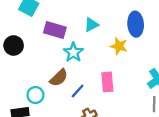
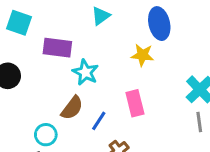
cyan triangle: (91, 25) -> (101, 16), moved

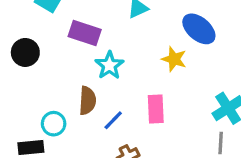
blue ellipse: (159, 24) -> (199, 29), turned -48
brown semicircle: (72, 108) -> (87, 101), turned -45

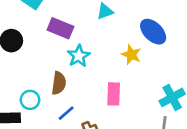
blue line: (113, 120) -> (66, 113), moved

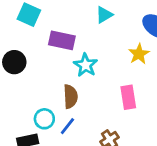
yellow star: (131, 55) -> (139, 54), turned 30
blue line: (66, 113) -> (67, 126), moved

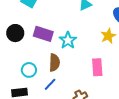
purple rectangle: (62, 40) -> (43, 34), moved
cyan circle: (44, 119) -> (29, 70), moved

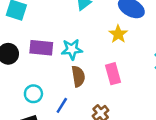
cyan star: (68, 40) -> (72, 49), turned -30
brown semicircle: (54, 63) -> (78, 76), moved

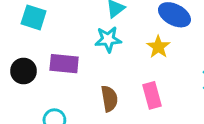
cyan star: (72, 49) -> (108, 39), moved

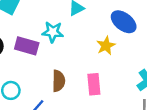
cyan star: (108, 39) -> (53, 32), moved

